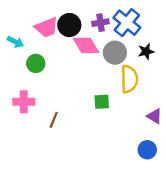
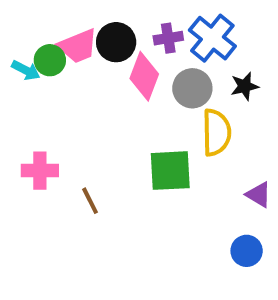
pink diamond: (86, 45) -> (144, 76), turned 52
green circle: (36, 63) -> (50, 60), moved
green square: (102, 102) -> (170, 171), size x1.6
brown line: (54, 120) -> (90, 201), turned -49

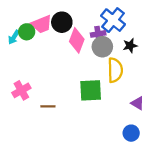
purple cross: (168, 38) -> (98, 34), moved
cyan arrow: (26, 70) -> (14, 37), turned 96
pink cross: (40, 171) -> (21, 90), turned -30
brown line: (90, 201) -> (48, 106), turned -64

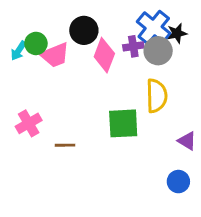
pink trapezoid: (42, 24) -> (55, 55), moved
black star: (130, 46) -> (177, 33), moved
gray circle: (102, 47) -> (158, 51), moved

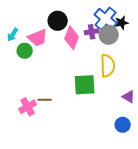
green circle: (36, 43) -> (25, 51), moved
pink cross: (29, 123) -> (28, 107), moved

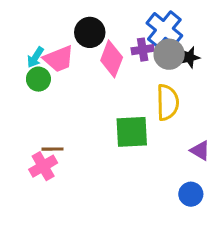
black star: (122, 23) -> (189, 57), moved
cyan arrow: (13, 35) -> (35, 57), moved
brown line: (45, 100) -> (52, 149), moved

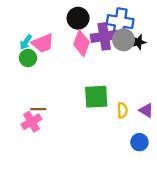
blue cross: (164, 29) -> (120, 22), turned -30
black circle: (90, 32) -> (78, 18), moved
purple cross: (143, 50) -> (104, 36), size x1.6
yellow semicircle: (168, 102) -> (122, 110), moved, size x0.6

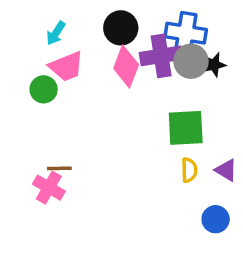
cyan arrow: (26, 42) -> (56, 33), moved
green square: (96, 97) -> (186, 128), moved
pink cross: (31, 122) -> (49, 188), turned -30

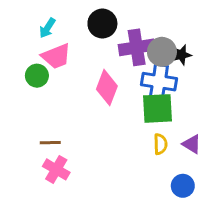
blue cross: (186, 33) -> (159, 82), moved
pink diamond: (126, 67) -> (107, 88), moved
pink cross: (49, 188) -> (56, 169), moved

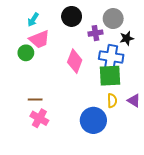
purple cross: (137, 47) -> (95, 33), size x0.6
gray circle: (162, 52) -> (113, 19), moved
blue circle: (183, 186) -> (93, 120), moved, size x1.6

